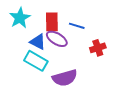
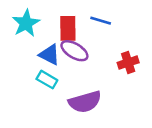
blue line: (77, 26) -> (101, 21), moved
cyan rectangle: (36, 61) -> (47, 80), size x0.7

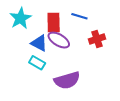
red cross: (128, 63) -> (97, 39), moved

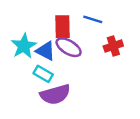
cyan star: (20, 18) -> (24, 46), moved
purple semicircle: (67, 80) -> (55, 94), moved

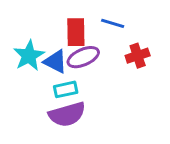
purple ellipse: (69, 47) -> (83, 57), turned -55
cyan rectangle: (43, 74) -> (66, 89), moved, turned -42

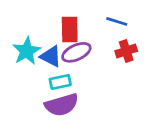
blue line: (113, 23) -> (117, 21), moved

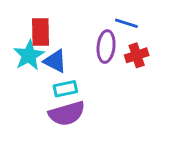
red rectangle: (70, 29) -> (41, 32), moved
purple ellipse: (76, 52) -> (106, 47), moved, turned -60

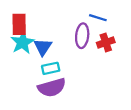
red rectangle: (41, 32) -> (19, 24), moved
blue triangle: (55, 61) -> (43, 47), turned 36

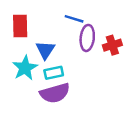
blue line: (98, 18) -> (74, 19), moved
cyan star: (23, 42) -> (25, 68), moved

